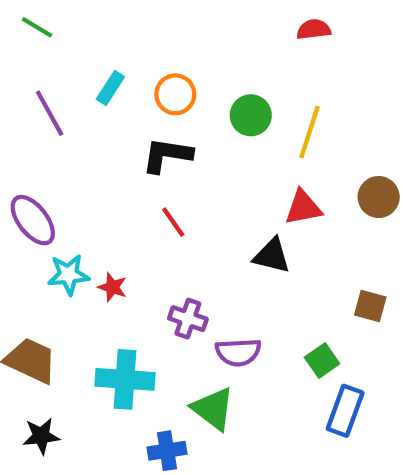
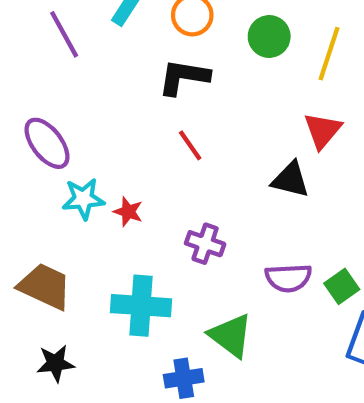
red triangle: (303, 208) -> (323, 130), turned -39
purple semicircle: (238, 352) -> (288, 278), moved

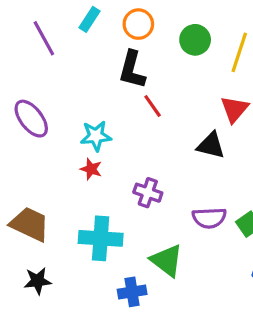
black L-shape: (184, 77) -> (132, 70), turned -84
red line: (190, 145) -> (153, 106), moved
cyan star: (83, 199) -> (96, 136), moved

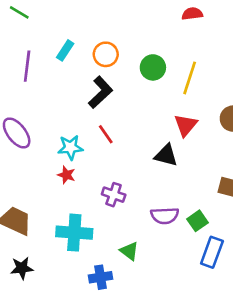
purple line: (44, 38) -> (27, 66), turned 36
black L-shape: (132, 70) -> (100, 92), turned -148
red line: (153, 106) -> (106, 134), moved
green triangle: (167, 260) -> (129, 251), size x0.7

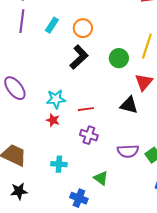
purple line: (27, 66) -> (22, 21), moved
green circle: (153, 67) -> (119, 58), moved
red line: (106, 134) -> (86, 109), moved, turned -63
cyan cross: (74, 233) -> (59, 164), size x0.6
blue cross: (100, 277) -> (79, 198), turned 30

